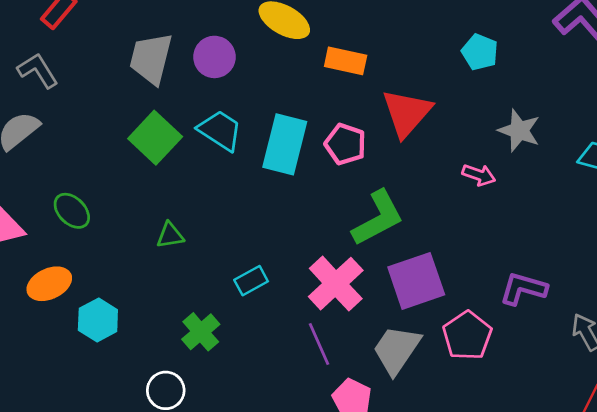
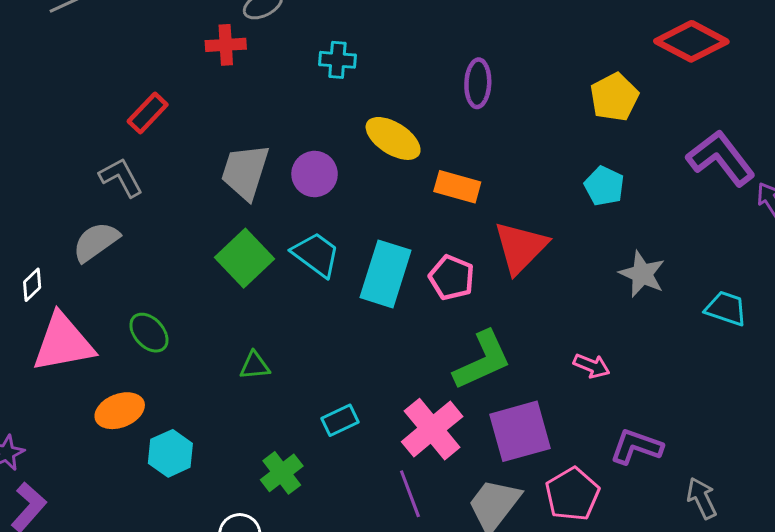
pink arrow: (479, 175) -> (592, 366), moved

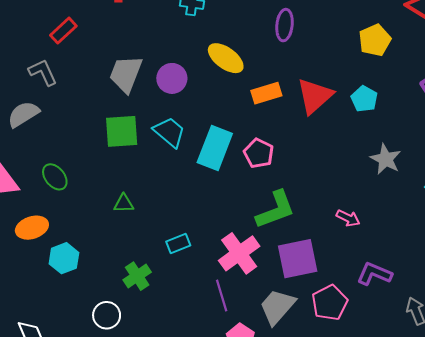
orange rectangle: (457, 187) -> (266, 93), turned -36
red triangle: (521, 247) -> (315, 96), moved
green square: (245, 258) -> (122, 131), turned 36

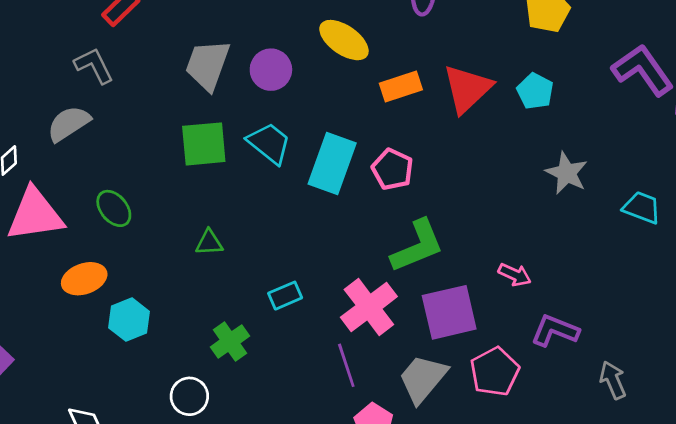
pink arrow: (348, 218) -> (515, 275), moved

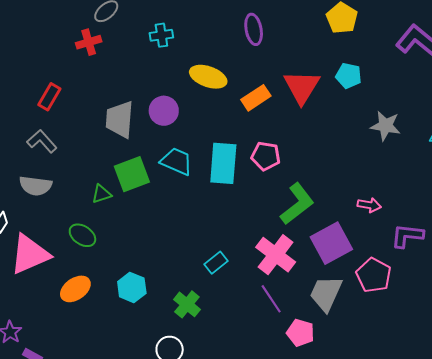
gray semicircle: (69, 124) -> (36, 186), turned -124
green triangle: (209, 243) -> (101, 194), moved
cyan hexagon: (129, 320) -> (132, 287), moved

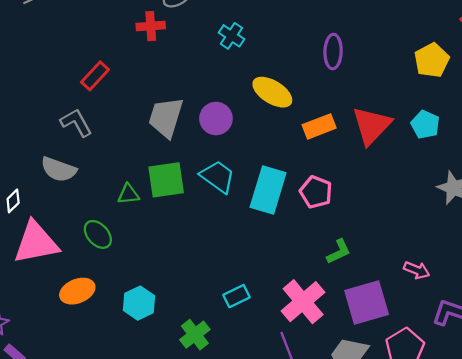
cyan cross: (161, 35) -> (231, 36), turned 30
green L-shape: (297, 204) -> (339, 252), size x0.6

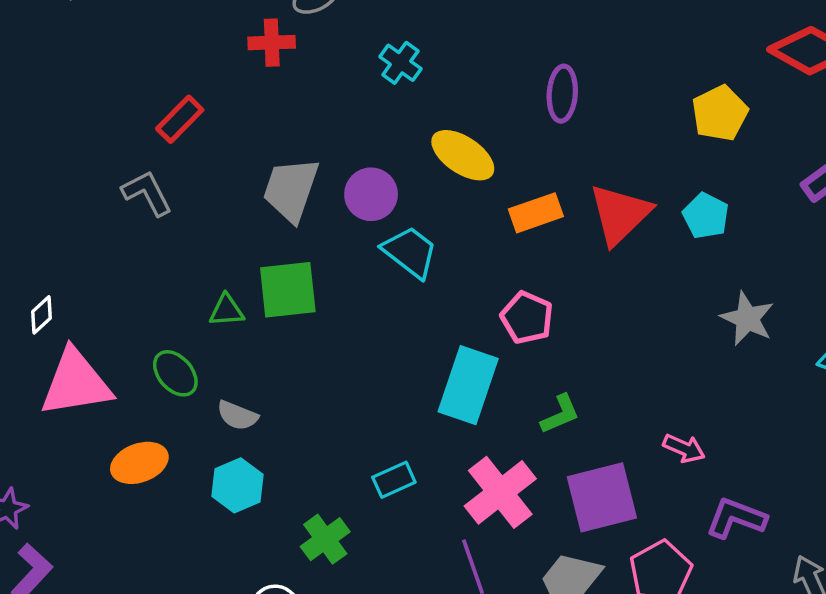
gray semicircle: (59, 169) -> (237, 415), moved, size x0.7
cyan trapezoid: (218, 177) -> (410, 252), moved
cyan rectangle: (268, 190) -> (468, 385), moved

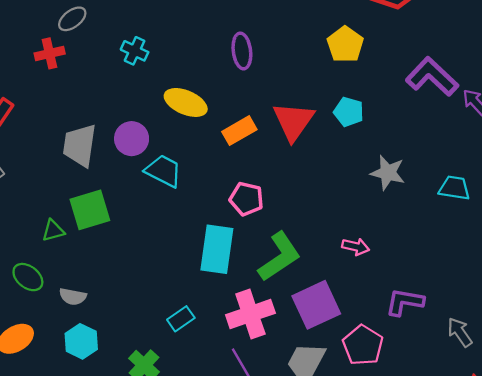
green L-shape: (560, 414) -> (279, 257), size x1.8
pink arrow: (684, 448) -> (356, 247), moved
pink cross: (500, 492) -> (250, 314), turned 30

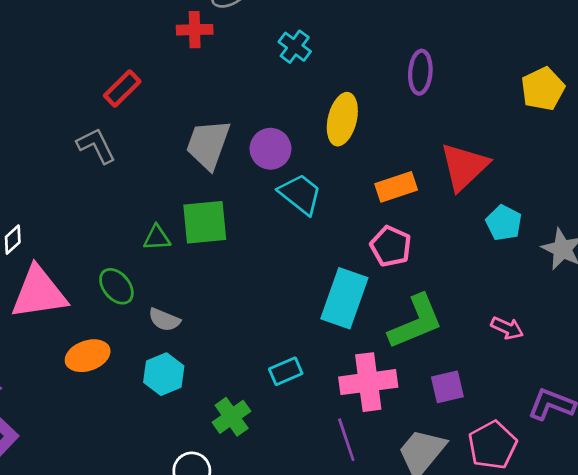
yellow ellipse: (186, 102) -> (342, 119), turned 69
cyan pentagon: (349, 112) -> (504, 223), moved
orange rectangle: (239, 131) -> (396, 187), moved
purple square: (316, 305) -> (447, 387), size x0.6

